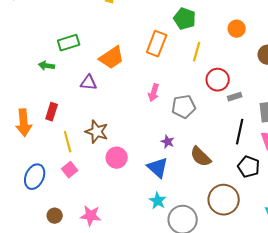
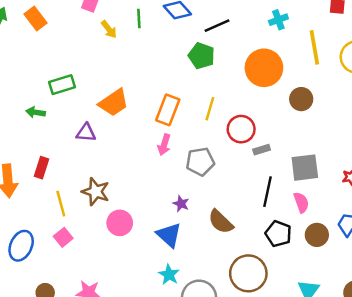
orange circle: (237, 29) -> (264, 68), size x1.8
orange rectangle: (157, 44) -> (168, 110), moved
yellow line: (197, 52) -> (210, 109), moved

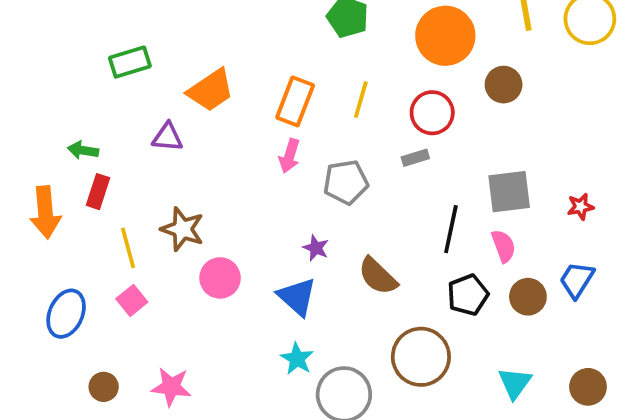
green arrow: (36, 112) -> (83, 150), moved
red circle: (241, 129) -> (432, 113), moved
gray rectangle: (262, 150) -> (415, 158), moved
black pentagon: (278, 234) -> (468, 295), turned 30

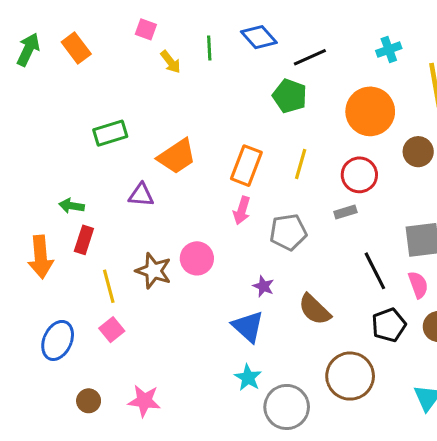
black line: (451, 229) -> (375, 271), turned -39
pink circle: (220, 278) -> (197, 258), moved

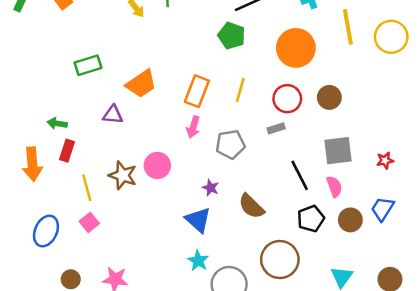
brown circle: (418, 152) -> (329, 97), moved

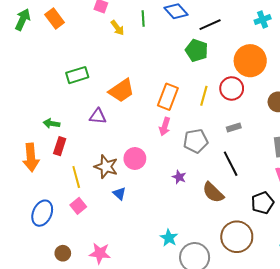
red circle: (287, 99) -> (232, 88), moved
black line: (300, 175) -> (231, 164), moved
blue triangle: (198, 220) -> (119, 194), moved, size x0.6

